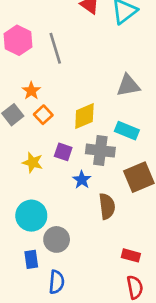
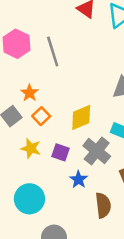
gray cross: (100, 151) -> (97, 151), turned 32
yellow star: (33, 162) -> (31, 148), moved
cyan circle: (31, 216) -> (29, 199), moved

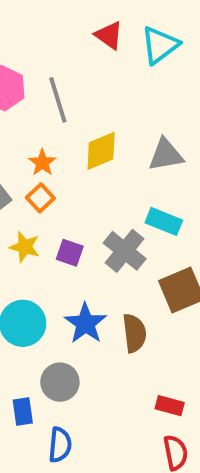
orange star: (29, 93) -> (42, 163), moved
yellow diamond: (81, 117) -> (101, 151), moved
blue star: (79, 179) -> (85, 323), moved, size x1.5

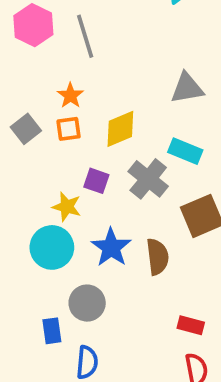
yellow diamond: (101, 151) -> (120, 129), moved
orange square: (40, 198) -> (69, 129), turned 35
yellow star: (25, 247) -> (67, 207), moved

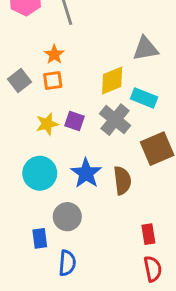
yellow diamond: (120, 129) -> (112, 81), moved
yellow star: (67, 207) -> (47, 124), moved, turned -30
red rectangle: (191, 325) -> (148, 234), turned 66

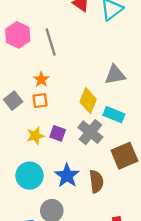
yellow diamond: (112, 81) -> (88, 101), turned -45

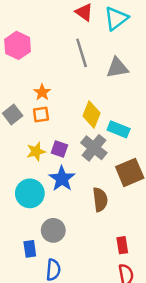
gray line: (51, 42) -> (82, 53), moved
gray triangle: (115, 75) -> (117, 68), moved
blue star: (67, 176) -> (62, 179), moved

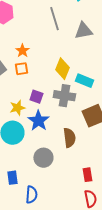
gray cross: (94, 148) -> (64, 96), turned -30
yellow star: (36, 151) -> (17, 108), moved
gray circle: (53, 230) -> (43, 158), moved

